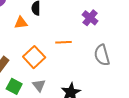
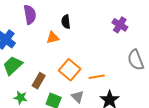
orange line: (64, 42) -> (97, 77), moved

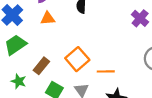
orange triangle: (53, 38) -> (48, 18), moved

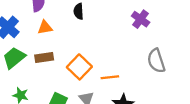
brown rectangle: (41, 66) -> (44, 58), moved, turned 48

